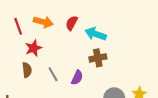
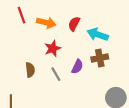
red line: (18, 26) -> (22, 15), moved
red star: (33, 48) -> (53, 48), moved
purple semicircle: (77, 78) -> (77, 67), moved

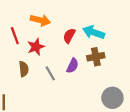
red line: (22, 15) -> (15, 36), moved
red semicircle: (74, 24) -> (69, 36), moved
red star: (53, 48) -> (36, 47), moved

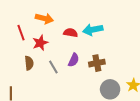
cyan arrow: (94, 32) -> (93, 30), turned -30
red semicircle: (69, 36) -> (71, 33), turned 72
brown cross: (96, 57) -> (97, 63), moved

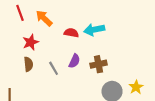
orange arrow: (44, 19) -> (44, 18), turned -150
red line: (21, 33) -> (20, 13), moved
red star: (40, 43) -> (31, 42), moved

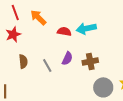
red star: (31, 42) -> (13, 34), moved

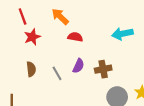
orange arrow: (38, 17) -> (60, 16), moved
cyan arrow: (86, 28) -> (122, 34), moved
red star: (13, 34) -> (32, 37), moved

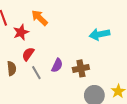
red star: (32, 37) -> (21, 32), moved
red semicircle: (75, 37) -> (28, 54), moved, turned -64

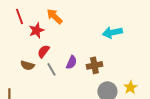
brown semicircle: (12, 68) -> (27, 65), turned 112

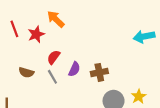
red line: (19, 16) -> (14, 29), moved
cyan arrow: (112, 32) -> (144, 37), moved
red semicircle: (43, 51) -> (54, 57), moved

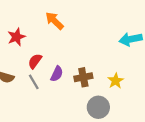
orange arrow: (56, 19) -> (55, 21), moved
yellow star: (139, 96) -> (116, 81), moved

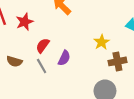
brown cross: (83, 77) -> (117, 61), moved
yellow star: (116, 81) -> (102, 42), moved

